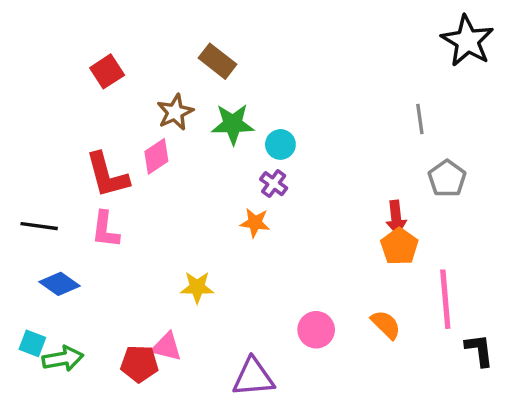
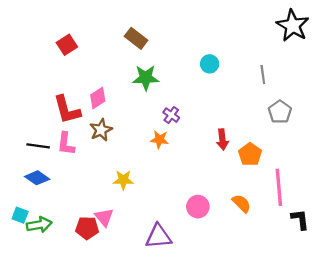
brown star: (175, 112) -> (101, 130), moved
cyan circle: (280, 144) -> (210, 64), moved
red arrow: (396, 218) -> (222, 139), moved
black line: (39, 226) -> (38, 146), moved
pink triangle: (167, 347) -> (104, 217), turned 36

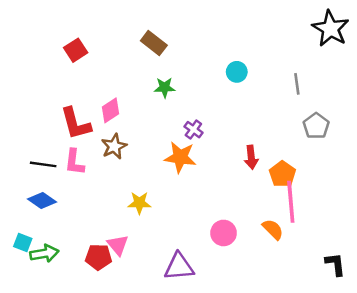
green star: (146, 78) -> (165, 87), size x0.7
orange star: (160, 139) -> (180, 157), size x1.5
pink line: (279, 187) -> (291, 202), moved
black L-shape: (300, 219) -> (335, 264), moved

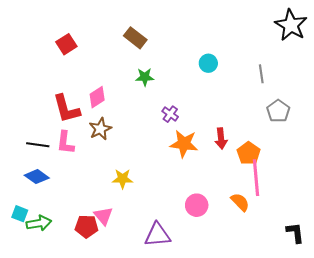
orange star: (180, 157) -> (184, 144), moved

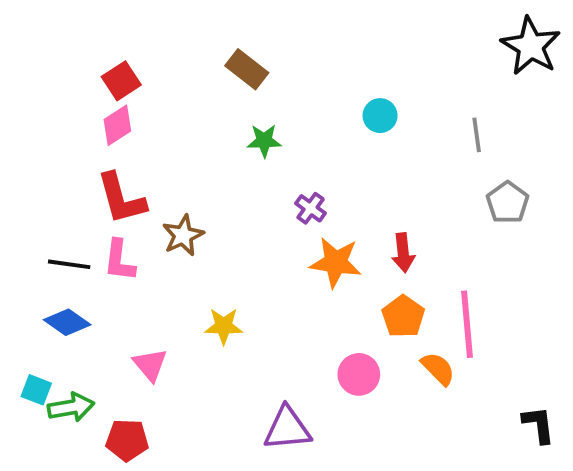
pink diamond: (97, 97) -> (117, 125), moved
orange pentagon: (249, 153) -> (403, 316), moved
pink triangle: (103, 216) -> (150, 365), moved
red pentagon: (86, 226) -> (127, 440), moved

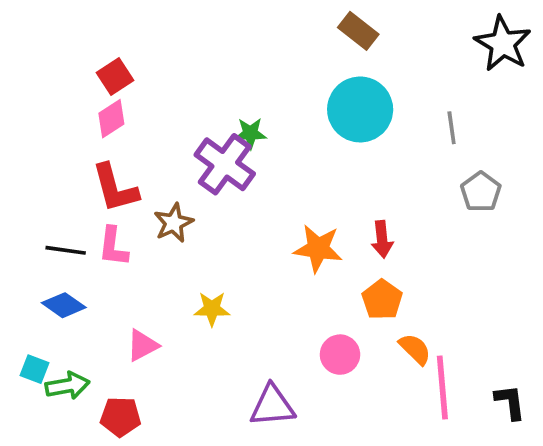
brown rectangle: (247, 69) -> (358, 31), moved
cyan circle: (380, 116) -> (360, 109), size x2.0
purple cross: (311, 208) -> (225, 164), moved, size x2.0
pink line: (467, 324) -> (442, 387), moved
pink triangle: (150, 365) -> (142, 345), turned 42

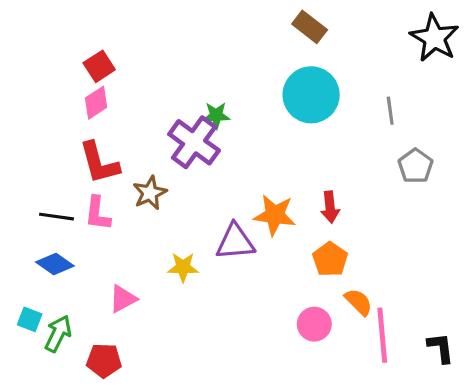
pink circle: (340, 355) -> (314, 324), moved
green arrow: (67, 386) -> (58, 334), turned -54
purple triangle: (272, 406) -> (235, 242), moved

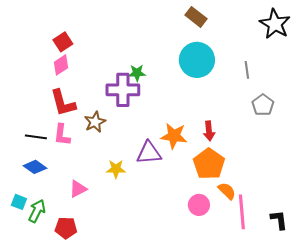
purple cross: (194, 142) -> (123, 90), turned -36
orange pentagon: (330, 259) -> (209, 164), size x1.4

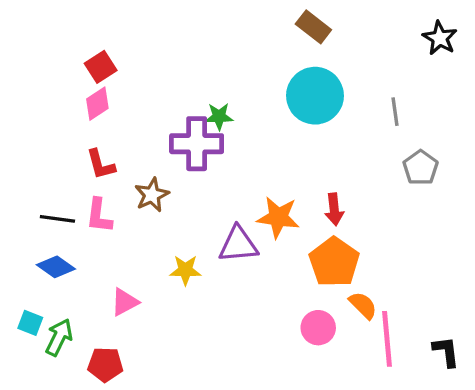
black star: (275, 24) -> (440, 38), size x0.7
red L-shape: (63, 103) -> (101, 164), size x0.7

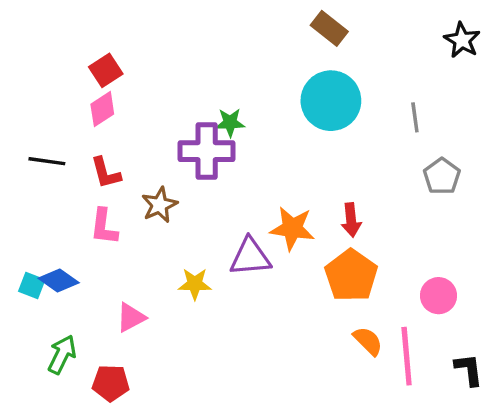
black line: (57, 219) -> (47, 161), moved
orange semicircle: (363, 305) -> (368, 341), moved
cyan square: (30, 323) -> (32, 286), moved
pink circle: (318, 328) -> (439, 296), moved

